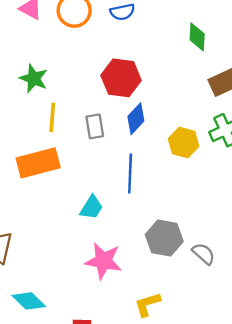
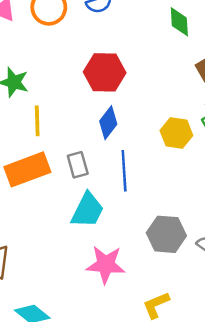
blue diamond: (136, 119) -> (108, 123), moved
gray rectangle: (95, 126) -> (78, 165), moved
cyan trapezoid: (91, 207) -> (88, 210), size x1.4

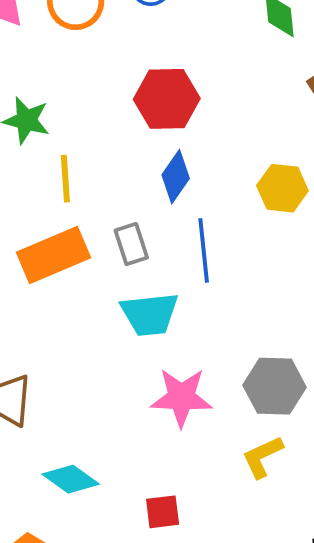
cyan trapezoid: (88, 210) -> (150, 314), turned 60
gray hexagon: (166, 234) -> (274, 386), moved

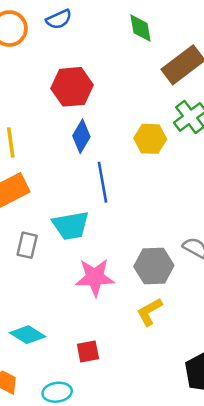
gray rectangle: (131, 244) -> (27, 245), moved, turned 35

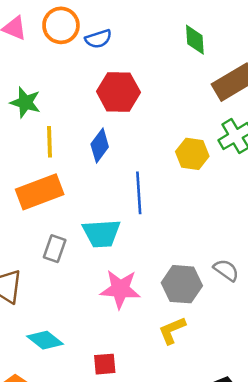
blue semicircle: (59, 19) -> (98, 39), moved
blue diamond: (81, 136) -> (100, 146), moved

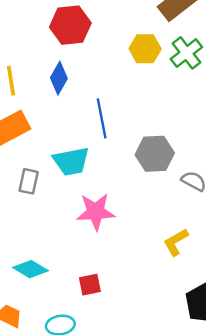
yellow hexagon: (192, 154) -> (145, 49), moved
gray hexagon: (182, 284) -> (155, 154), moved
yellow L-shape: (172, 330) -> (176, 242), moved

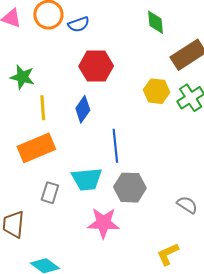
gray hexagon: (155, 154) -> (130, 188), moved

